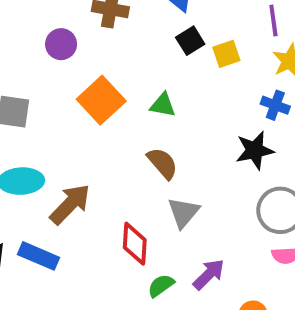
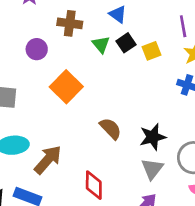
green triangle: (163, 105) -> (101, 44), moved, turned 42
black star: (255, 150) -> (153, 137), moved
gray triangle: (183, 212) -> (152, 169), moved

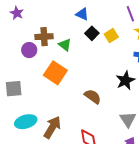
brown cross: (70, 23) -> (44, 37), moved
green triangle: (101, 44) -> (65, 45), moved
black star: (153, 137) -> (125, 80), moved

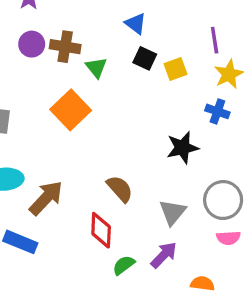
black square: (92, 33) -> (145, 58), turned -32
purple circle: (29, 50) -> (32, 44), moved
brown semicircle: (93, 96) -> (120, 189), moved

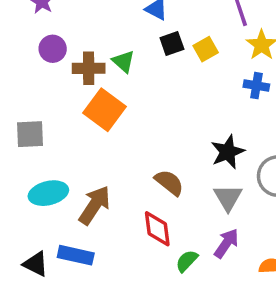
brown cross: (65, 47) -> (89, 68), moved
black square: (145, 58) -> (172, 44), turned -35
black star: (182, 148) -> (228, 152), moved

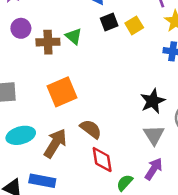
orange square: (105, 110) -> (62, 92), moved, turned 32
brown semicircle: (169, 183) -> (91, 129), moved

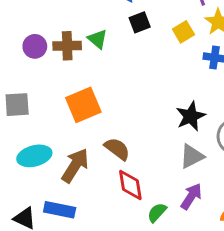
yellow square: (134, 25) -> (183, 32), moved
purple circle: (21, 28) -> (35, 46), moved
gray triangle: (154, 135) -> (192, 156), turned 35

